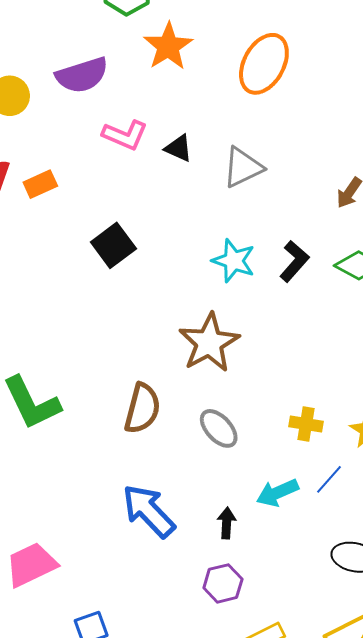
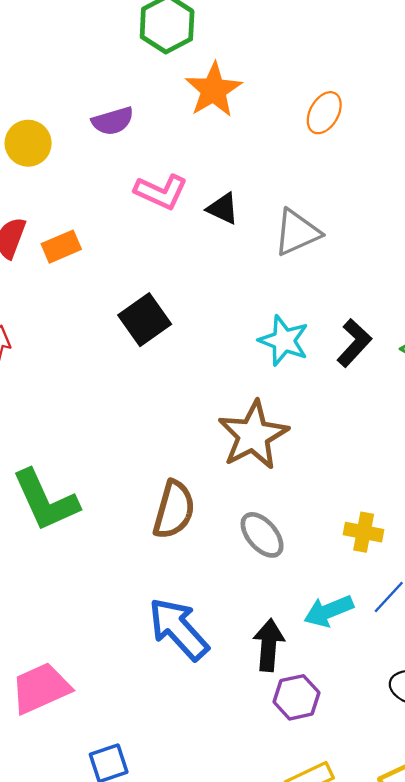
orange ellipse: (264, 64) -> (324, 113), size x0.6
purple semicircle: (82, 75) -> (113, 121), size x0.7
black arrow: (227, 523) -> (269, 645), size x1.4
purple hexagon: (223, 583) -> (296, 697), moved

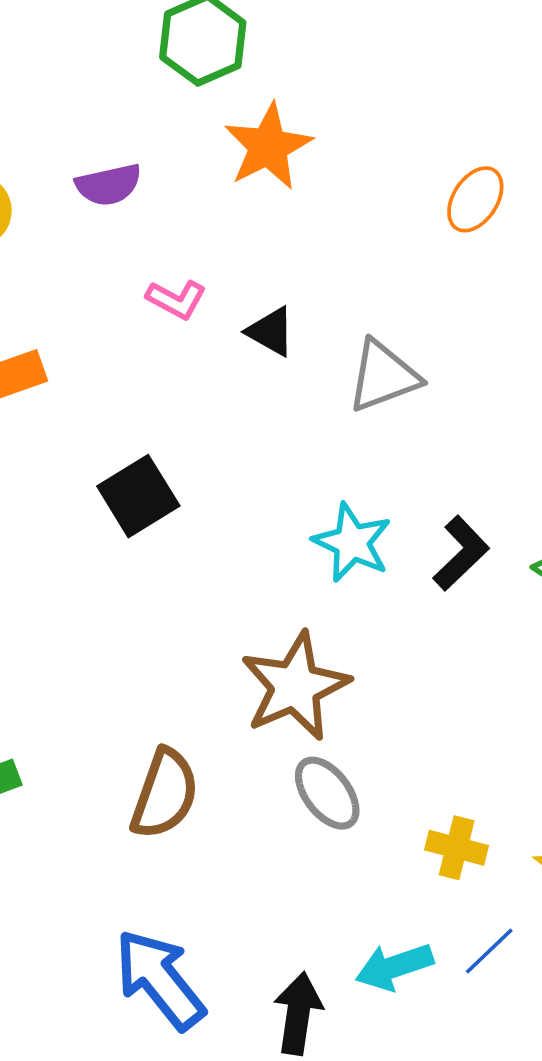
orange ellipse: (324, 113) -> (475, 199), moved
pink L-shape: (161, 192) -> (176, 299), size x0.7
gray ellipse: (262, 535) -> (327, 793), moved

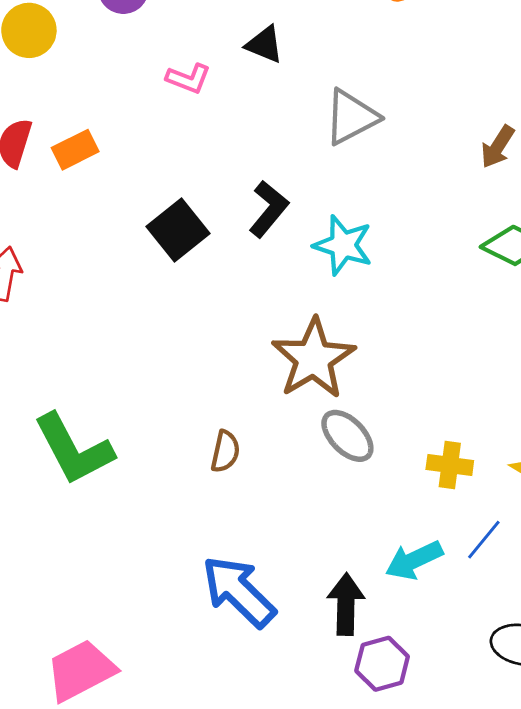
black triangle: (271, 332) -> (264, 44), moved
black L-shape: (461, 553) -> (269, 209), moved
brown semicircle: (165, 794) -> (225, 451), size x0.6

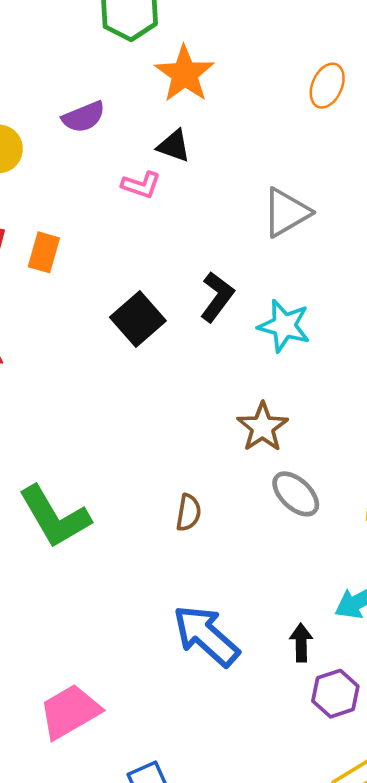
black triangle: (264, 44) -> (174, 146), moved
orange rectangle: (75, 150) -> (44, 252), turned -45
brown star: (313, 358) -> (263, 427), size x0.7
black arrow: (346, 604) -> (301, 643), size x0.7

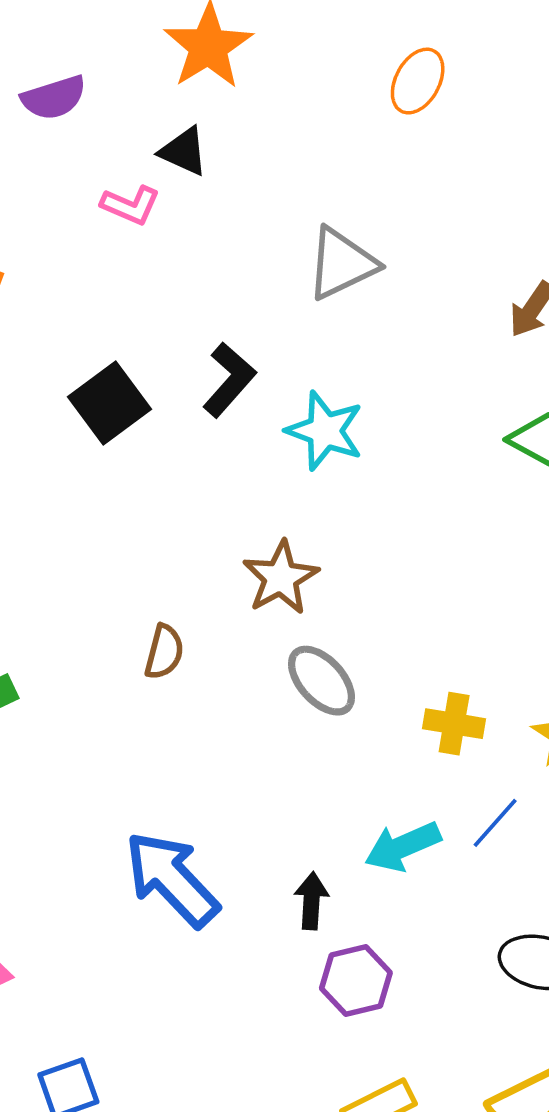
brown semicircle: (189, 513) -> (164, 652), moved

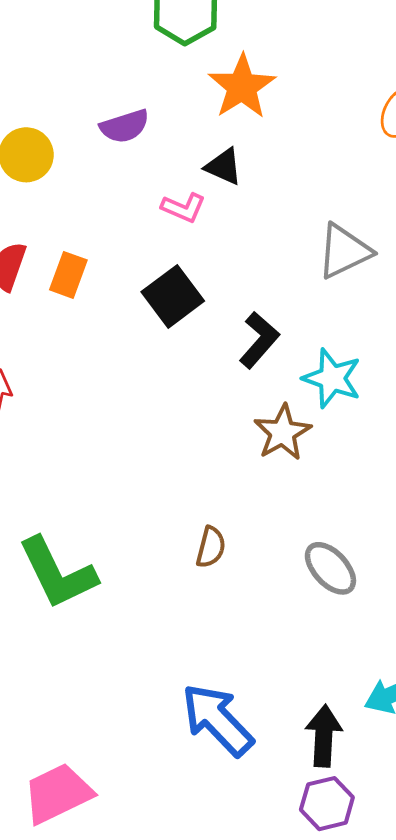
black square: (110, 403) -> (173, 296), moved
brown star: (281, 578) -> (283, 433), moved
black arrow: (311, 901) -> (324, 736), size x1.4
purple hexagon: (356, 980) -> (327, 804), moved

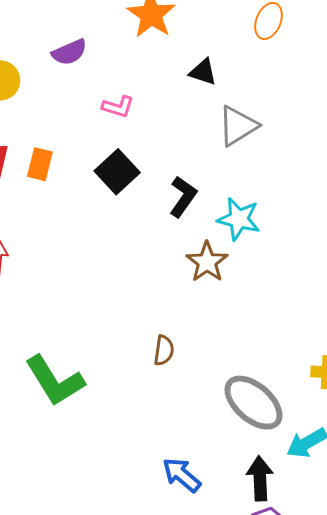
black triangle: (224, 167) -> (203, 72), moved
gray ellipse: (330, 568) -> (253, 403), moved, size x1.5
blue arrow: (217, 720) -> (182, 475), size x0.7

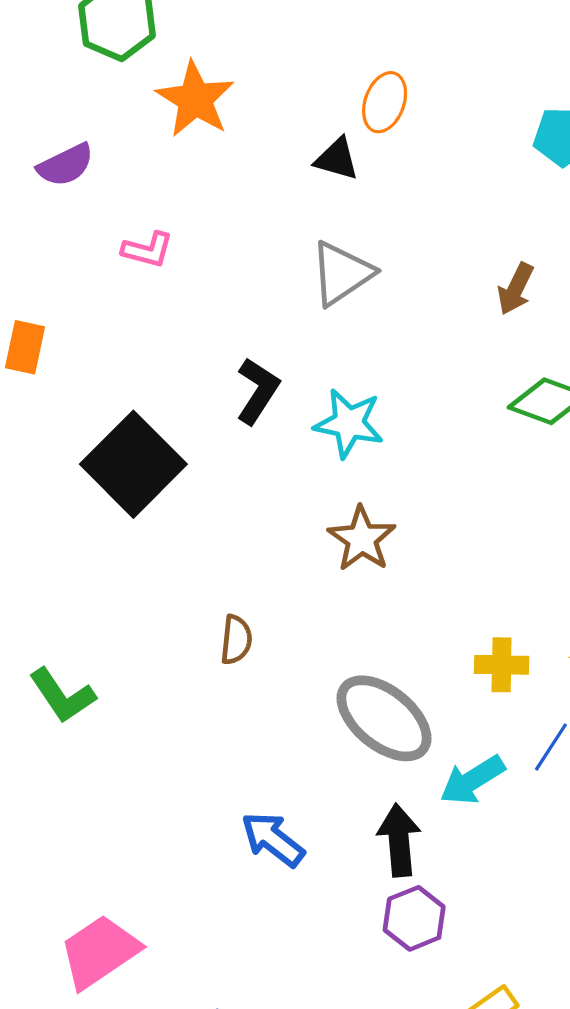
black triangle: (203, 72) -> (337, 159), moved
black square: (117, 172) -> (133, 464), moved, size x1.4
brown star: (207, 262) -> (362, 539), moved
green L-shape: (55, 381) -> (62, 696), size x0.7

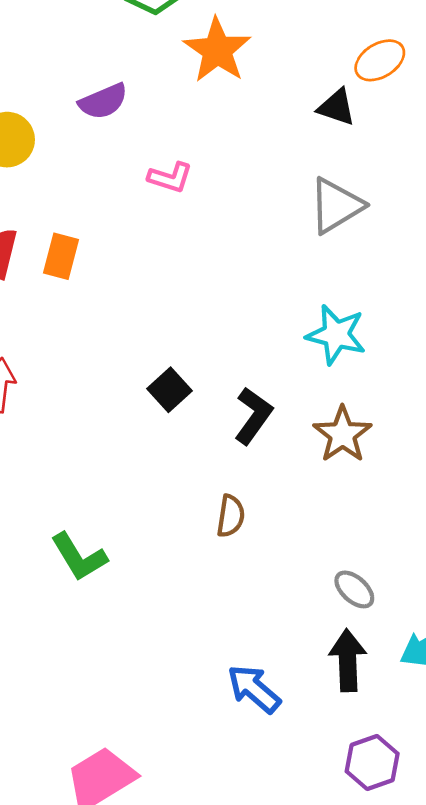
orange ellipse: (385, 102) -> (380, 60), turned 36
black L-shape: (258, 391) -> (253, 416), moved
black square: (133, 464) -> (169, 390), moved, size x0.5
gray ellipse: (384, 718) -> (354, 589), size x0.5
black arrow: (399, 840) -> (348, 660), moved

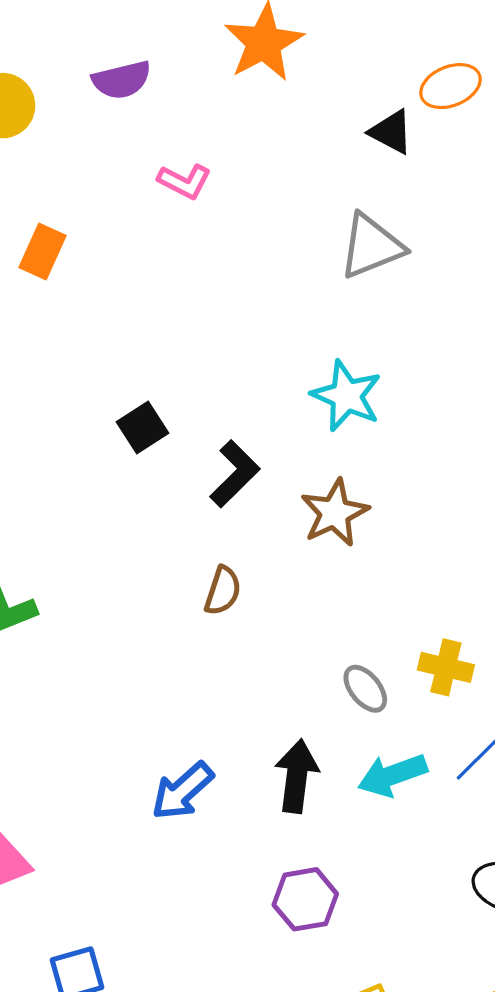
brown semicircle: (231, 516) -> (223, 591), moved
gray ellipse: (354, 589) -> (365, 689), moved
blue arrow: (254, 689) -> (182, 791), turned -92

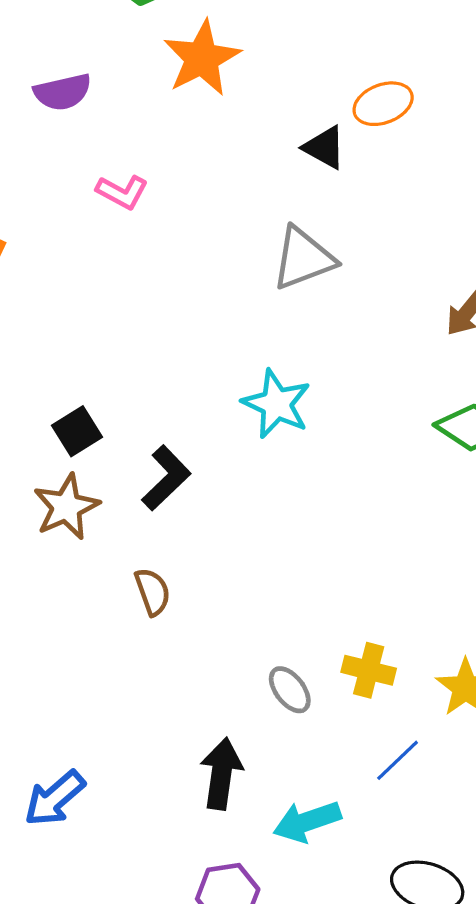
brown star: (335, 513) -> (66, 507), moved
brown semicircle: (223, 591) -> (153, 592), turned -39
cyan arrow: (392, 775) -> (307, 821), moved
blue arrow: (182, 791) -> (55, 798), moved

